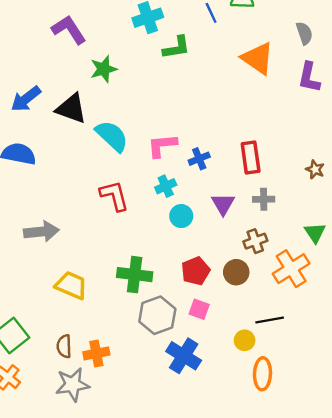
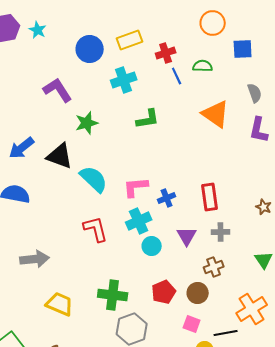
green L-shape: (176, 48) -> (148, 119), moved
cyan cross: (166, 186) -> (139, 221), size x1.4
orange cross: (291, 269) -> (252, 309), moved
pink square: (199, 309) -> (192, 324), moved

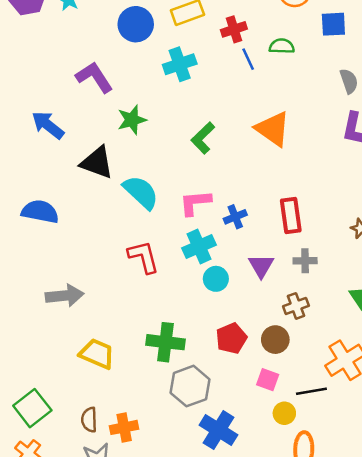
orange triangle: (216, 114) -> (273, 129), moved
green L-shape: (148, 119) -> (203, 138), moved, turned 145
blue arrow: (22, 148) -> (48, 125), moved, turned 76

